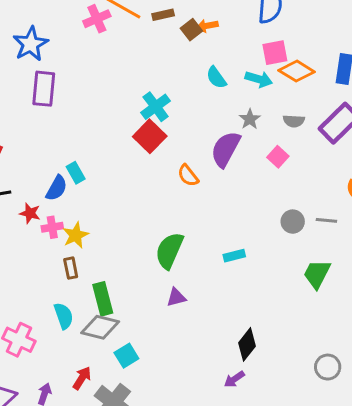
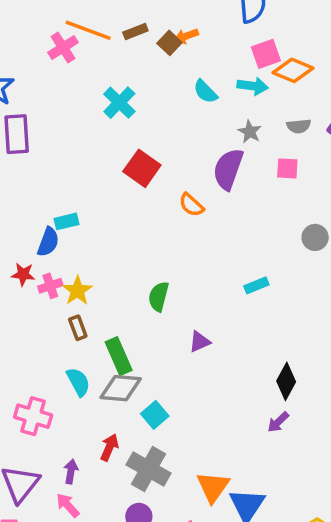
cyan cross: (156, 107) -> (119, 103), moved
pink square: (278, 157) -> (287, 168), turned -30
cyan rectangle: (76, 173) -> (67, 221), turned -65
green semicircle: (169, 251) -> (159, 297), moved, size x0.7

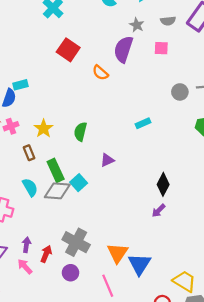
yellow star: (77, 291) -> (43, 128), moved
cyan square: (155, 415) -> (79, 183), moved
red arrow: (109, 447) -> (46, 254), moved

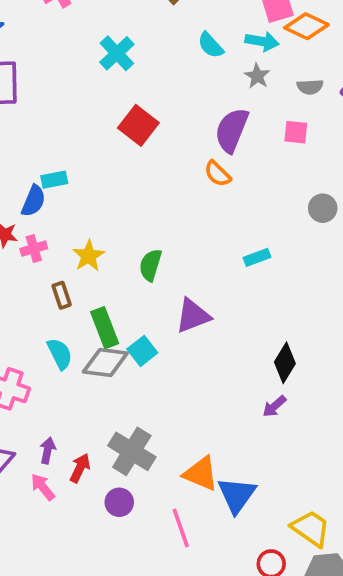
gray star: (137, 25) -> (257, 76), moved
orange semicircle: (100, 73) -> (218, 174), moved
purple triangle: (107, 160) -> (193, 316), size x1.5
orange triangle: (118, 253) -> (201, 474), turned -45

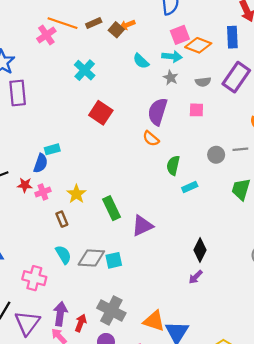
cyan rectangle: (257, 257) -> (190, 187), moved
green semicircle: (151, 265) -> (173, 165), moved
green rectangle: (105, 328) -> (112, 208), moved
cyan square: (142, 351) -> (114, 260), moved, turned 30
purple arrow: (48, 451) -> (60, 314), size x1.5

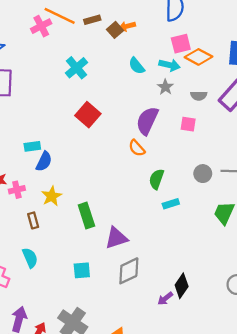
blue semicircle: (41, 163) -> (44, 161), moved
black diamond: (200, 250) -> (182, 286), moved
gray diamond: (91, 258) -> (129, 271), moved, turned -36

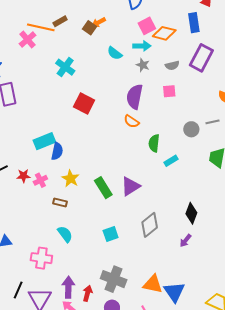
brown rectangle: (92, 20) -> (60, 21), moved
cyan rectangle: (32, 146) -> (44, 141), size x1.5
brown rectangle: (33, 220) -> (60, 202), turned -48
purple triangle: (116, 238) -> (130, 186), moved
black diamond: (182, 286) -> (191, 213), moved

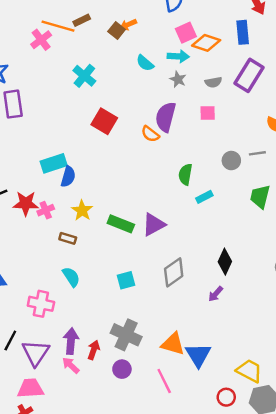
orange semicircle: (131, 121) -> (150, 134), moved
red star: (24, 176) -> (26, 203), size x1.5
green rectangle: (103, 188) -> (121, 224), turned -40

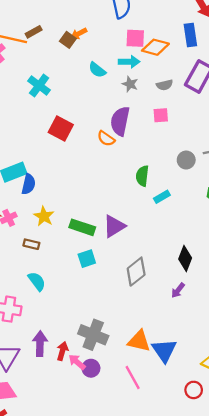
pink square: (186, 33) -> (135, 38), turned 30
cyan square: (126, 280) -> (87, 259), moved
pink arrow: (71, 365) -> (77, 362), moved

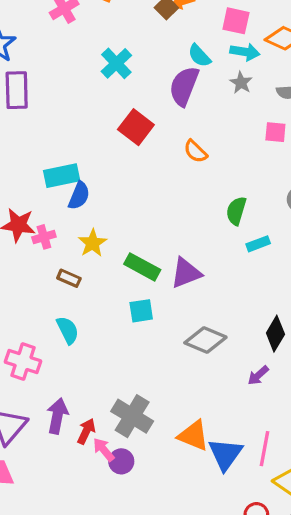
pink square: (135, 38) -> (236, 21), moved
purple semicircle: (120, 121) -> (184, 86), moved
gray diamond: (136, 272) -> (205, 340), turned 52
pink line: (133, 378) -> (265, 449), moved, turned 30

